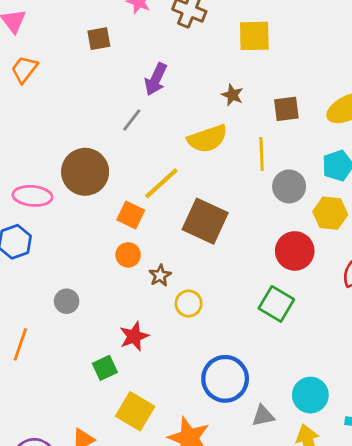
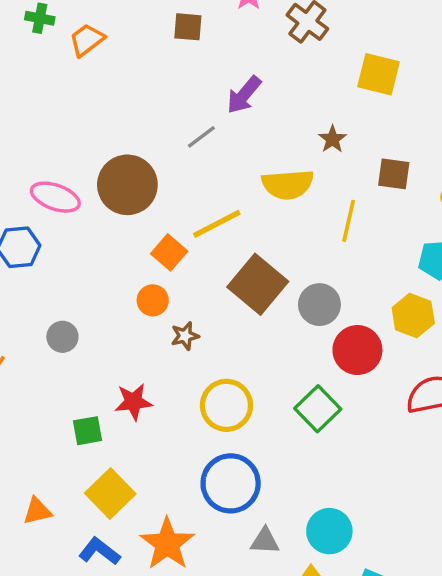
gray circle: (289, 186) -> (319, 305), moved
yellow circle: (189, 304) -> (226, 405), moved, size x1.5

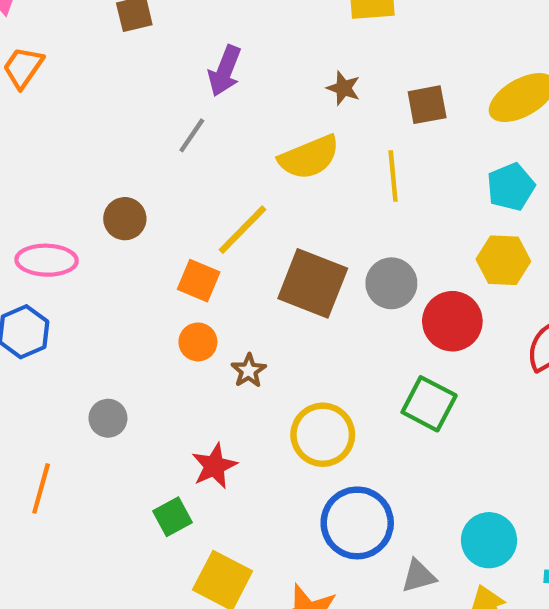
brown circle: (127, 185) -> (125, 219), size x0.6

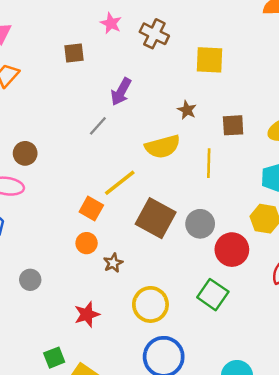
brown circle: (125, 219) -> (25, 153), moved
green square: (173, 517) -> (54, 358), moved

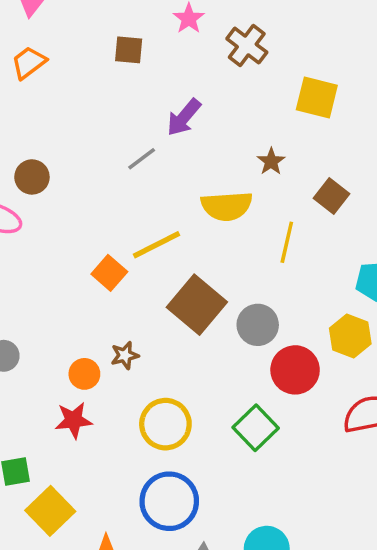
brown square: (233, 125) -> (331, 196), turned 30
orange circle: (87, 243) -> (84, 374), moved

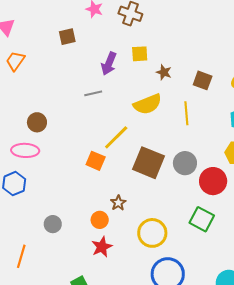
yellow square: (317, 98) -> (140, 54), moved, size x0.7
gray line: (142, 159) -> (93, 93), turned 42

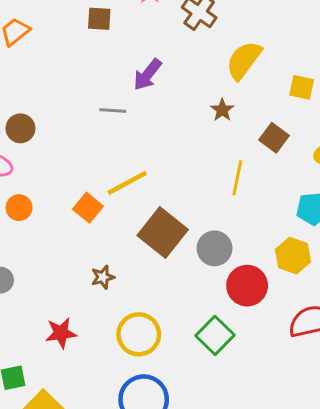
yellow square: (140, 54) -> (302, 87), moved
yellow semicircle: (148, 104) -> (244, 60), moved, turned 132
orange circle: (100, 220) -> (19, 208), moved

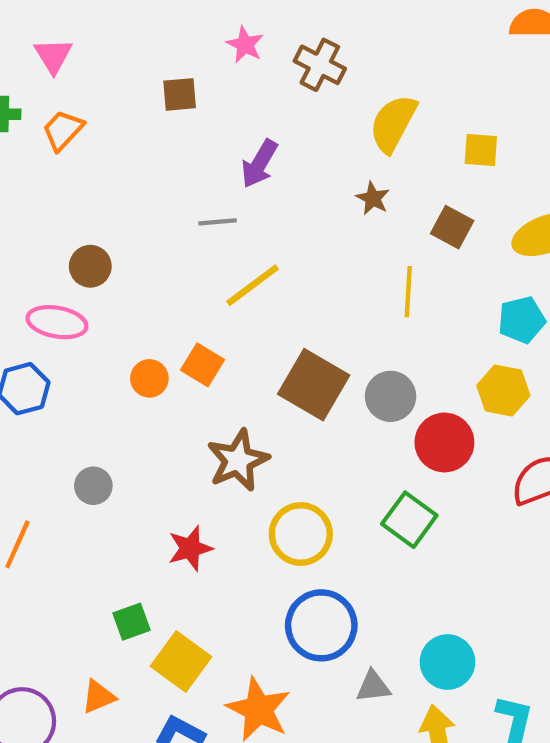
yellow line: (127, 183) -> (253, 285), moved
orange circle: (19, 208) -> (149, 378), moved
brown star: (103, 277) -> (238, 460), size x1.8

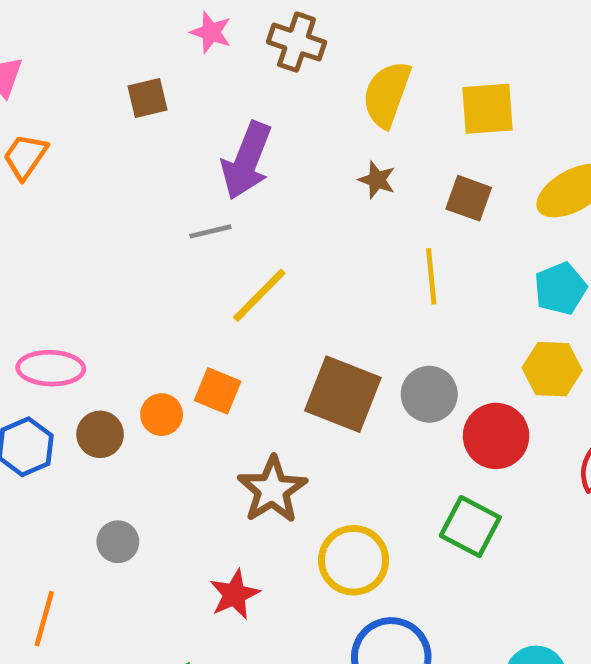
yellow square: (481, 150) -> (487, 109), size x1.4
purple arrow: (259, 164) -> (247, 161), size x1.4
brown circle: (90, 266) -> (100, 434), moved

